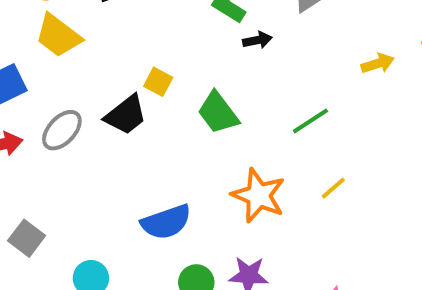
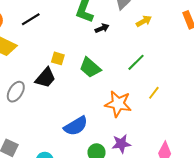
yellow arrow: (378, 63) -> (144, 21), moved

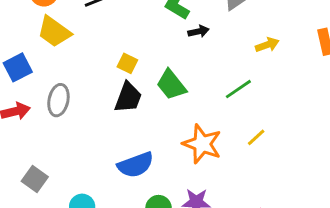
yellow arrow: (144, 21) -> (267, 45), moved
black trapezoid: (45, 78) -> (128, 97), moved, turned -30
gray ellipse: (16, 92) -> (58, 100), turned -30

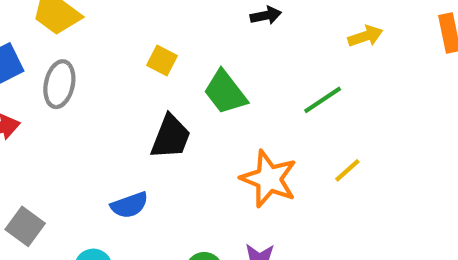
black trapezoid: (128, 97) -> (171, 137), moved
gray ellipse: (58, 100) -> (59, 84), moved
blue semicircle: (136, 165) -> (129, 205), moved, size x0.7

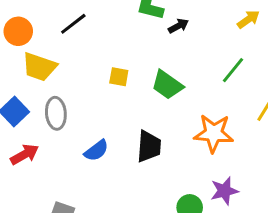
black trapezoid: (171, 137) -> (149, 146), moved
blue semicircle: (129, 205) -> (96, 151), moved

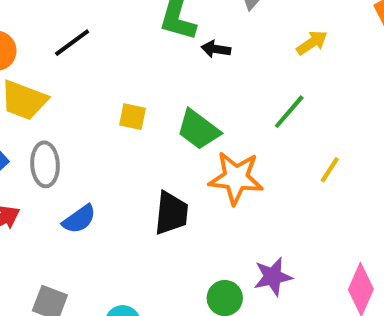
black arrow: (178, 26) -> (216, 49), turned -144
orange star: (214, 133) -> (236, 178), moved
blue semicircle: (96, 151) -> (79, 219), moved

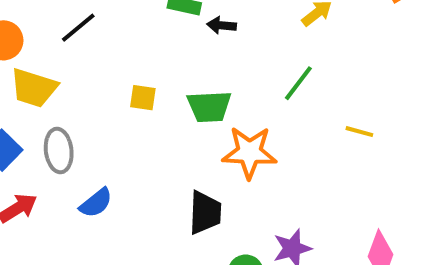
green trapezoid: (198, 130) -> (209, 107), turned -36
yellow line: (330, 170) -> (359, 132), moved, turned 76
black trapezoid: (171, 213) -> (205, 213), moved

